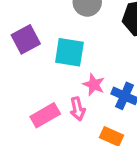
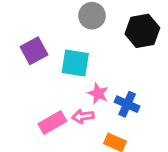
pink arrow: (78, 109) -> (83, 116), turned 95

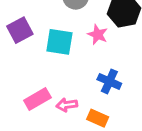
pink star: (98, 93) -> (98, 34), moved
pink arrow: (83, 116) -> (67, 105), moved

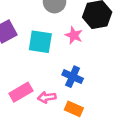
blue cross: (109, 81) -> (73, 77), moved

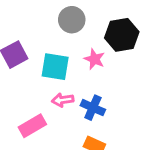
pink arrow: (47, 97) -> (63, 100), moved

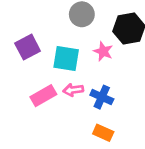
pink rectangle: (32, 126) -> (43, 96), moved

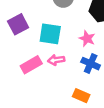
pink star: (103, 51) -> (87, 39), moved
blue cross: (102, 97) -> (91, 64), moved

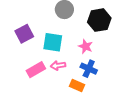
orange rectangle: (81, 96) -> (77, 86), moved

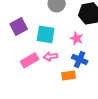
orange rectangle: (77, 86) -> (69, 75), turned -32

